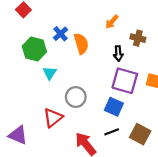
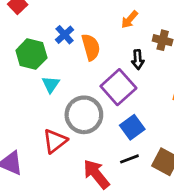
purple square: (125, 81) -> (118, 87), moved, turned 32
gray circle: (76, 97) -> (84, 115), size x1.4
blue square: (114, 107) -> (132, 127), turned 30

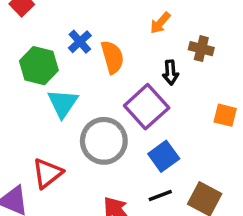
cyan triangle: (51, 84) -> (63, 103), size x1.4
red triangle: (55, 141) -> (47, 173), moved

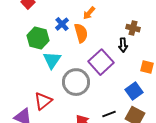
orange arrow: (160, 23) -> (89, 13), moved
black arrow: (170, 72) -> (123, 45), moved
blue square: (164, 156) -> (134, 91), moved

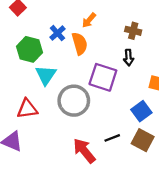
brown cross: (133, 28) -> (133, 31), moved
purple square: (101, 62) -> (103, 77), turned -30
red triangle: (43, 101) -> (27, 109), moved, turned 30

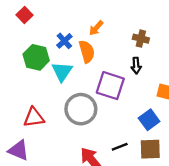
cyan triangle: (46, 75) -> (62, 71), moved
brown square: (143, 140) -> (150, 149), turned -30

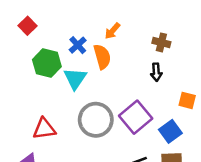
red square: (24, 15) -> (28, 26), moved
purple square: (110, 86) -> (136, 117), moved, turned 32

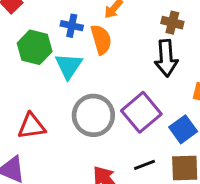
blue cross: (78, 45) -> (72, 26), turned -36
black arrow: (156, 72) -> (166, 58), size x1.6

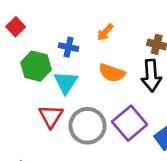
orange semicircle: (101, 40) -> (112, 73), moved, turned 125
red triangle: (32, 126) -> (51, 116), moved, turned -50

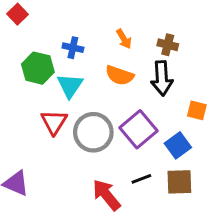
red square: (16, 27) -> (17, 14), moved
orange arrow: (105, 32) -> (124, 39), moved, turned -72

